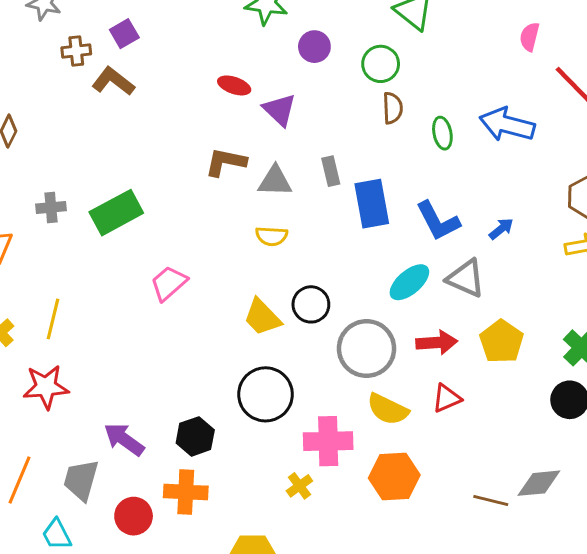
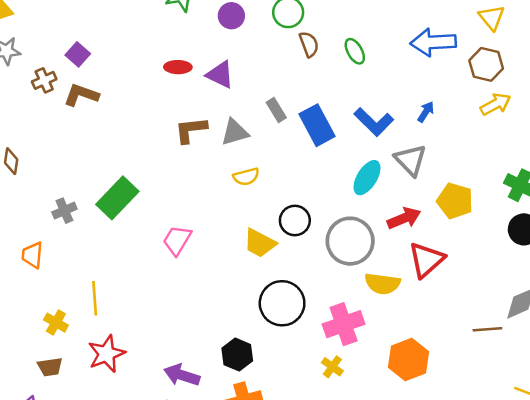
blue arrow: (507, 125) -> (433, 42), moved
gray triangle: (466, 278) -> (410, 160), turned 40
red triangle: (447, 398) -> (426, 260), size x1.5
orange hexagon: (394, 476) -> (408, 359), moved

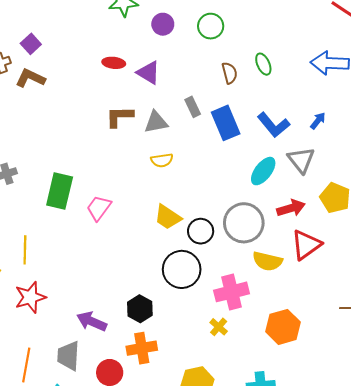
brown semicircle: (309, 44) -> (229, 73), moved
green rectangle: (117, 198) -> (60, 191), moved, turned -36
black circle: (295, 220) -> (201, 231), moved

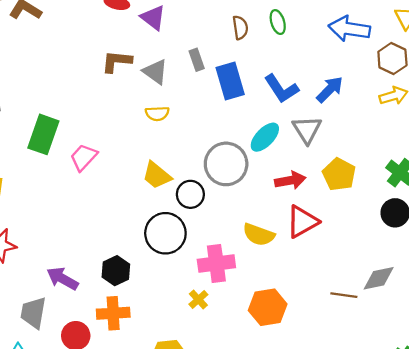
blue arrow: (318, 121) -> (330, 89), size x1.5
gray triangle: (156, 122) -> (155, 72), turned 40
gray circle: (244, 223) -> (226, 164), moved

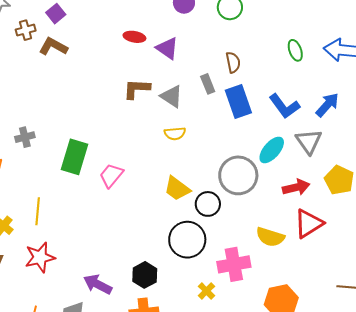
green ellipse: (278, 22) -> (295, 50), moved
brown semicircle: (240, 28) -> (233, 62), moved
yellow cross: (198, 299) -> (206, 291), moved

